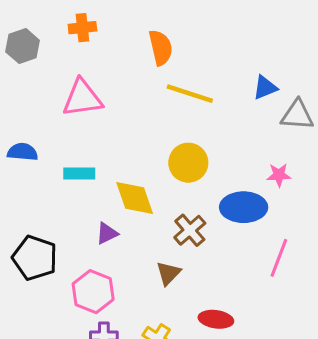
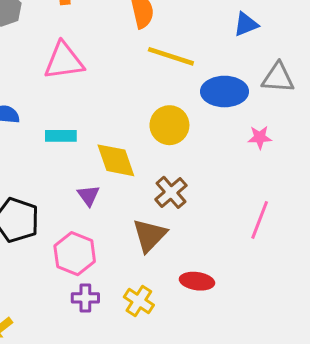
blue triangle: (265, 87) -> (246, 24), moved
blue ellipse: (244, 207) -> (224, 92), moved
purple triangle: (107, 233) -> (88, 196), turned -40
brown triangle: (168, 273) -> (150, 235), size x1.4

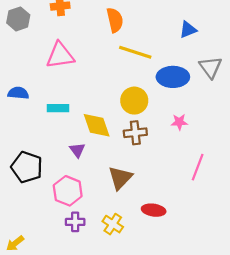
gray triangle: (278, 78) -> (211, 67), turned 50
pink star: (260, 137) -> (179, 122), moved
brown cross: (171, 192) -> (135, 133), moved, turned 35

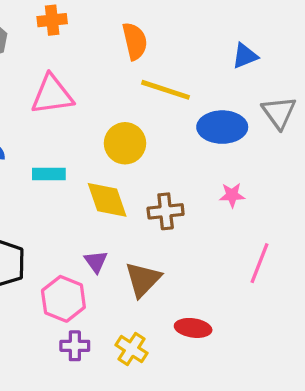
yellow circle: (134, 101) -> (125, 143), moved
purple triangle: (77, 150) -> (96, 262), moved

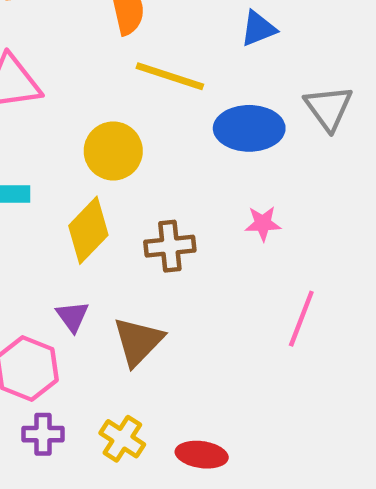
blue triangle: (245, 56) -> (258, 29), moved
yellow diamond: (107, 200) -> (88, 230), turned 63
red ellipse: (193, 328) -> (202, 455), moved

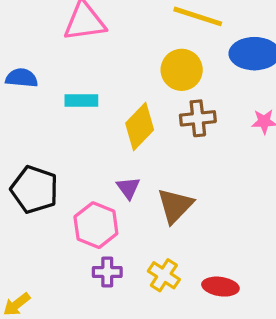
yellow circle: (113, 151) -> (182, 70), moved
brown cross: (170, 246) -> (198, 118), moved

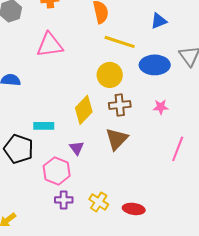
cyan rectangle: (81, 101) -> (44, 126), moved
brown triangle: (175, 206) -> (117, 139), moved

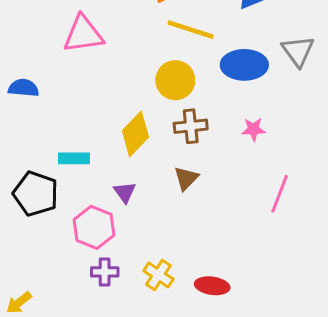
brown triangle: (117, 139) -> (186, 178), size x0.7

